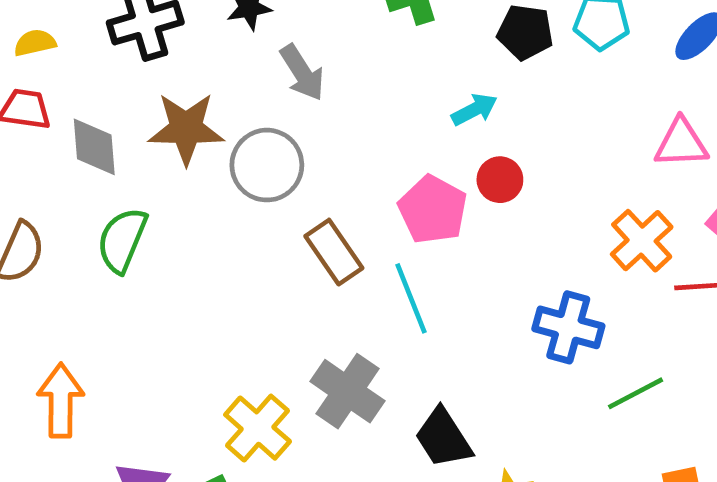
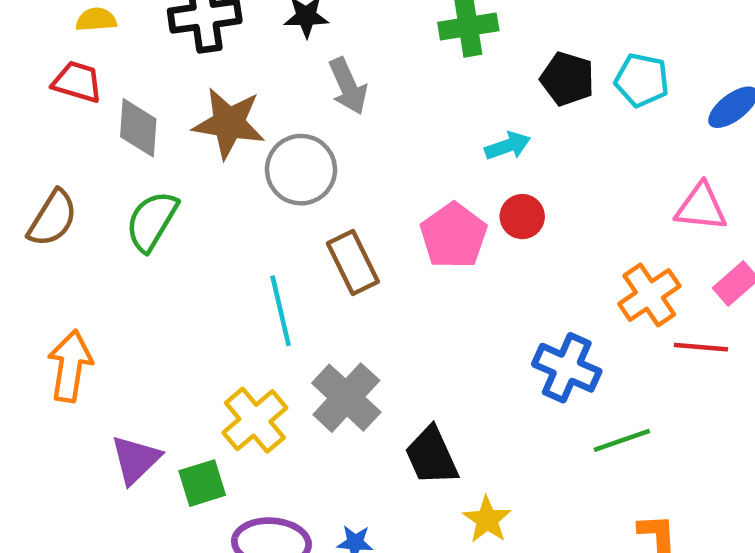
cyan line: (411, 298) -> (281, 311), moved

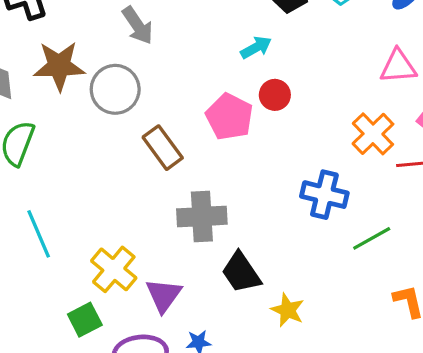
cyan line: (281, 311) -> (39, 234), moved
gray cross: (346, 398) -> (202, 217), moved, turned -36
purple triangle: (136, 460) -> (164, 295), moved

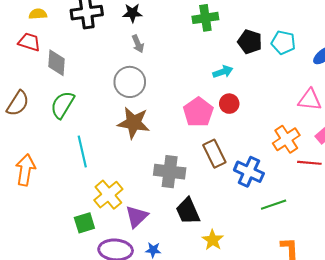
gray arrow: (138, 25) -> (138, 44), moved, size x0.7
brown star: (59, 66) -> (134, 123), moved
brown rectangle: (163, 148) -> (214, 154), moved
cyan line: (39, 234) -> (82, 152), moved

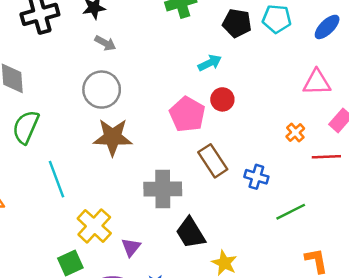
gray arrow: (138, 44) -> (105, 43), turned -30
orange cross: (286, 139) -> (295, 132), size x0.6
blue cross: (249, 172) -> (256, 177), size x0.7
purple triangle: (137, 217) -> (131, 247), size x0.7

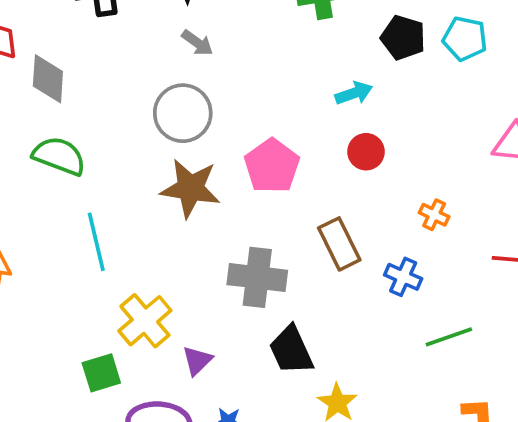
pink pentagon: (187, 114) -> (272, 166), moved
green semicircle: (26, 127) -> (59, 156), turned 80
orange cross: (295, 132) -> (434, 215), moved, turned -30

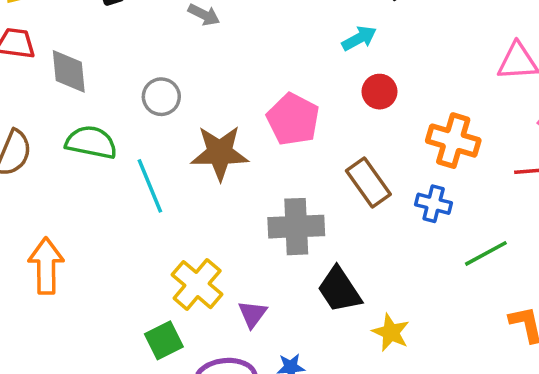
gray circle: (183, 113) -> (161, 97), moved, size x0.7
orange cross: (434, 215) -> (453, 141), size x1.8
cyan line: (96, 242) -> (150, 186), moved

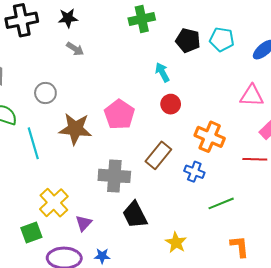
cyan arrow: (359, 38) -> (162, 72), turned -96
brown rectangle: (368, 183) -> (158, 155), turned 68
yellow star: (391, 332) -> (176, 243), moved

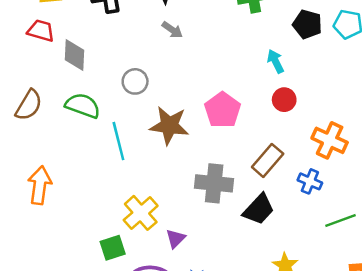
black trapezoid: (135, 215) -> (259, 209), moved, turned -112

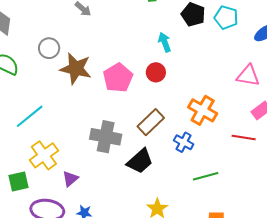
red circle: (284, 100) -> (156, 72), moved
brown star: (169, 125) -> (76, 69), moved
cyan line: (118, 141) -> (30, 116), moved, turned 60

